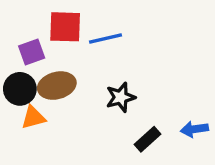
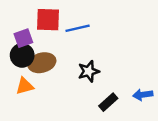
black circle: (20, 89) -> (22, 55), moved

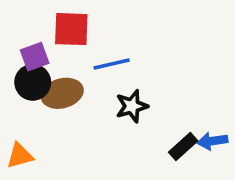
blue line: (78, 28) -> (112, 64), moved
orange triangle: (25, 86) -> (20, 156), moved
black rectangle: (108, 102) -> (183, 147), moved

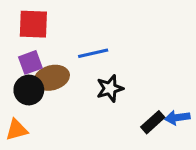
red square: (71, 29) -> (33, 24), moved
purple square: (35, 57) -> (30, 62), moved
black circle: (33, 82) -> (29, 90), moved

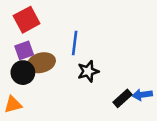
red square: (33, 24) -> (27, 20), turned -30
blue line: (93, 53) -> (75, 43), turned -70

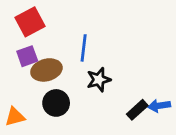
black circle: (23, 73) -> (56, 103), moved

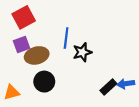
black star: (99, 80) -> (82, 52), moved

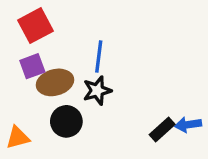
black star: (82, 52) -> (97, 91), moved

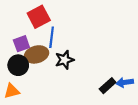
red square: (36, 26) -> (39, 17), moved
blue line: (99, 56) -> (52, 37), moved
black circle: (66, 121) -> (18, 65), moved

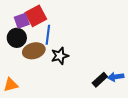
purple square: (21, 44) -> (22, 21), moved
black circle: (18, 65) -> (17, 38), moved

